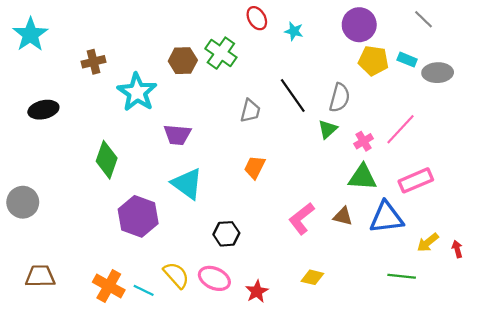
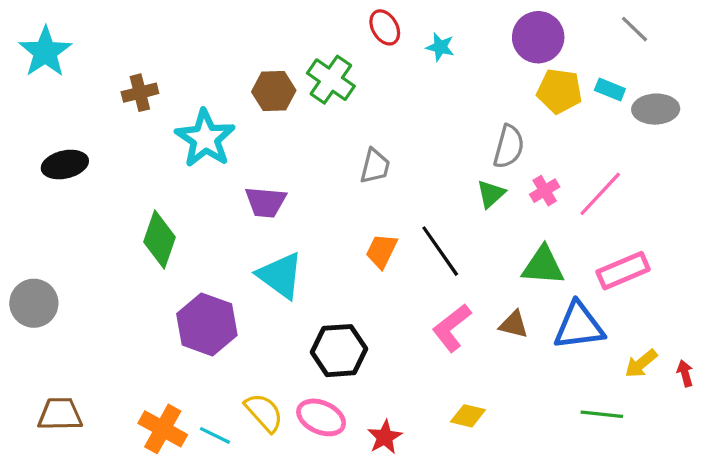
black line: (293, 95) -> (440, 251), moved
pink cross: (364, 141) -> (545, 191), moved
black hexagon: (226, 234) -> (339, 351), size x1.4

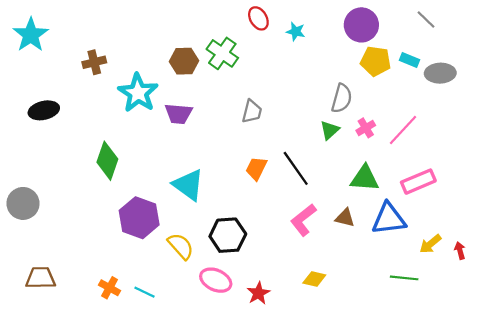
purple trapezoid: (266, 202) -> (179, 114), moved
yellow semicircle: (264, 413) -> (181, 246), moved
orange cross: (163, 429) -> (110, 288), size x0.7

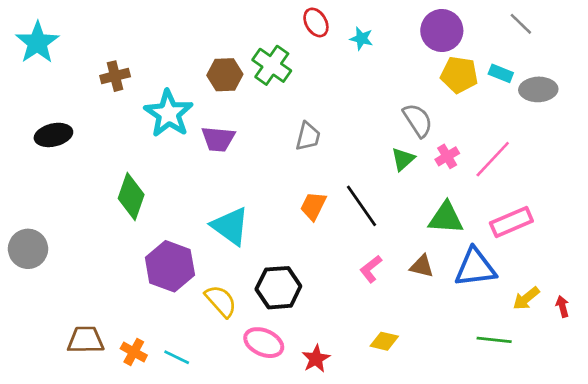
gray semicircle: (342, 98) -> (418, 120), turned -48
pink L-shape: (303, 220) -> (371, 269), size x0.7
brown trapezoid: (41, 278) -> (86, 340), moved

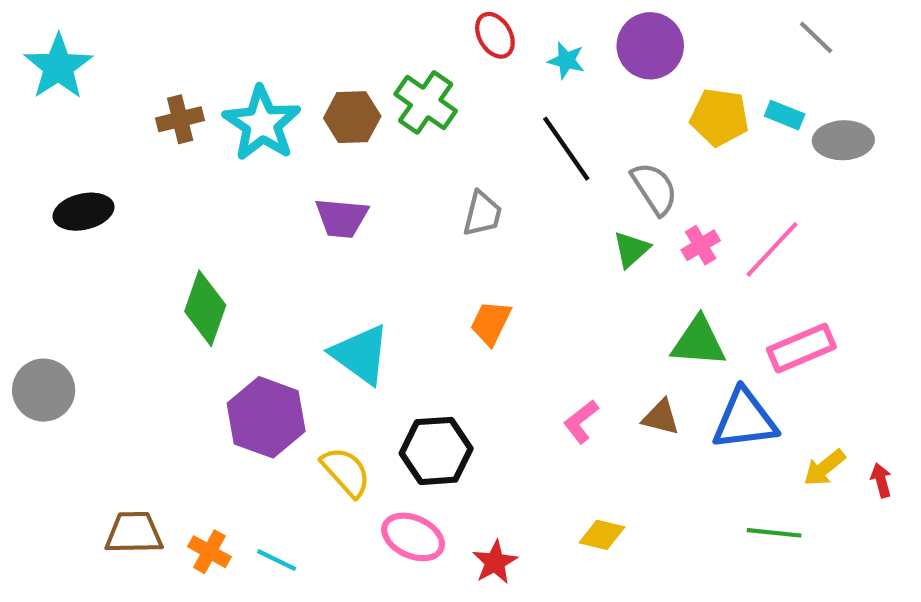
purple circle: (442, 31) -> (650, 46), moved
cyan star: (169, 114) -> (262, 123), moved
black line: (361, 206) -> (566, 149), moved

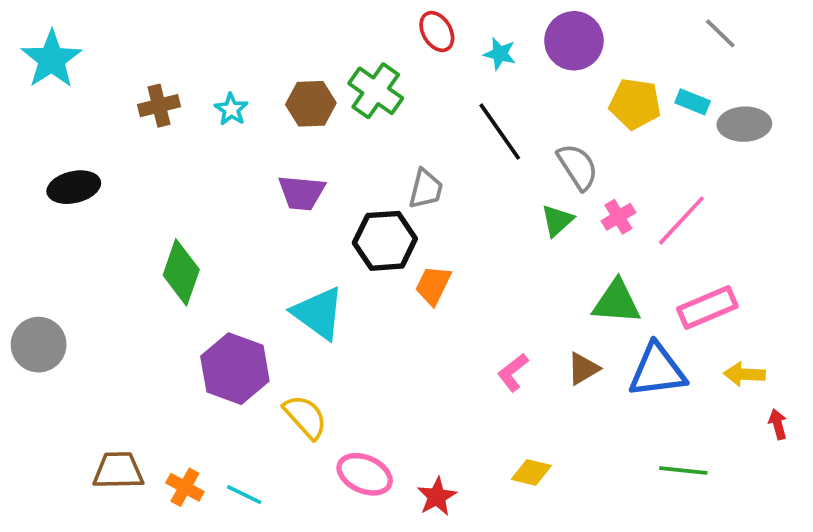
cyan star: (262, 123) -> (231, 109), size x0.5
brown triangle: (661, 417) -> (583, 369), turned -45
black hexagon: (436, 451) -> (385, 241), moved
yellow arrow: (824, 468) -> (744, 374), moved, turned 42

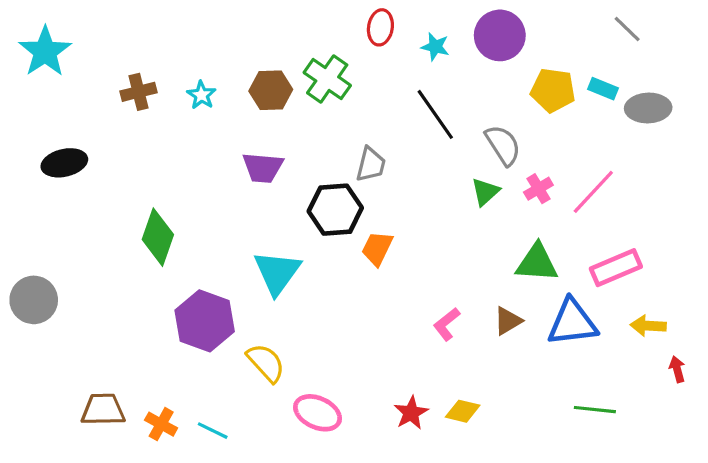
red ellipse: (437, 31) -> (380, 27), turned 40
cyan triangle: (318, 313) -> (277, 272), turned 30
red star: (437, 497) -> (411, 413), moved

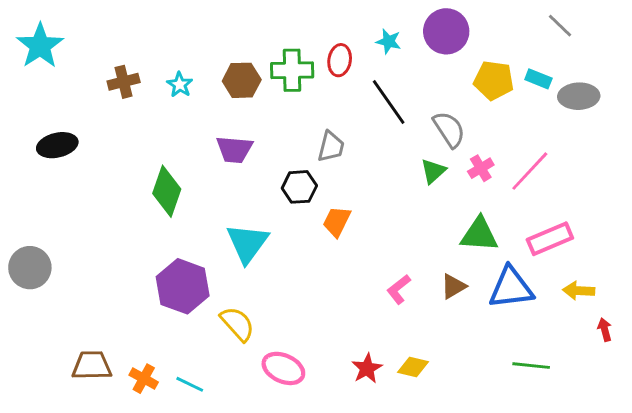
red ellipse: (380, 27) -> (340, 60), moved
green cross: (327, 79) -> (292, 70), turned -36
black hexagon: (335, 210) -> (299, 187), size x0.7
green diamond: (158, 237) -> (167, 191), moved

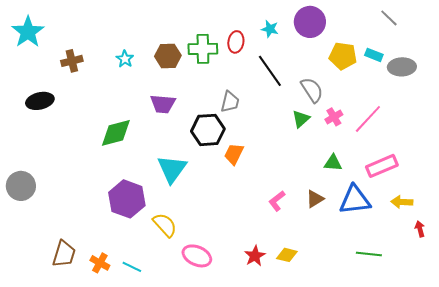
brown cross: (124, 82) -> (72, 61), moved
black hexagon: (299, 187) -> (208, 130), size x1.4
green diamond: (167, 191) -> (116, 133), turned 56
green triangle: (479, 234) -> (333, 163), size x0.7
brown trapezoid: (92, 366) -> (64, 254), turned 108

